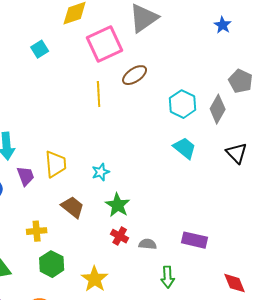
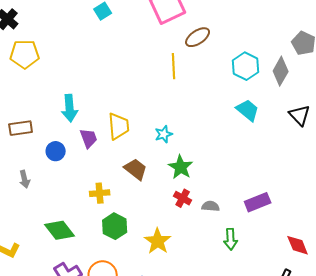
yellow line: (99, 94) -> (174, 66), moved
purple rectangle: (195, 240) -> (258, 202), turned -35

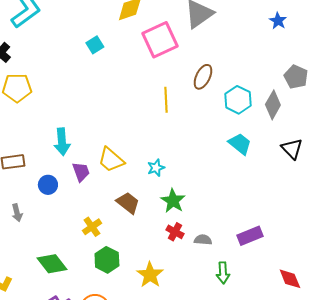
brown ellipse: (198, 37) -> (203, 77), moved, turned -30
yellow trapezoid: (119, 126) -> (111, 160), turned 136
yellow cross: (100, 193) -> (92, 227), turned -30

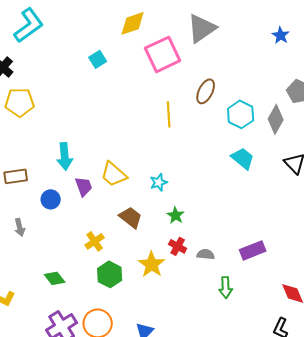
green star: (173, 201) -> (176, 215), size x0.7
green diamond: (52, 264) -> (55, 278), size x0.7
yellow star: (150, 275) -> (152, 264), moved

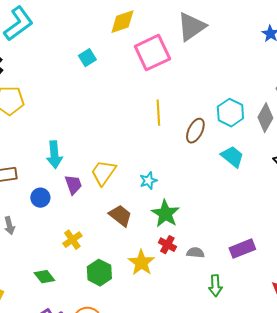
brown ellipse: (206, 91) -> (195, 131), moved
yellow trapezoid: (114, 174) -> (103, 173), turned 84
green star: (176, 215) -> (165, 214), size x1.6
yellow cross: (95, 241) -> (72, 240), moved

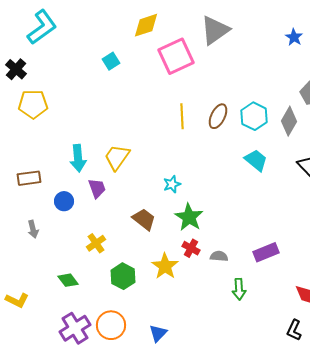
brown ellipse: (195, 131) -> (218, 116), moved
yellow trapezoid: (103, 173) -> (117, 157), moved

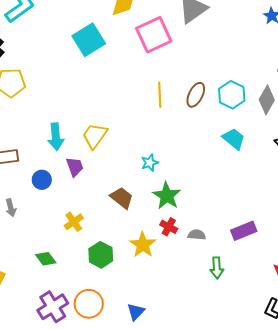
cyan square: (111, 61) -> (89, 40), size x1.8

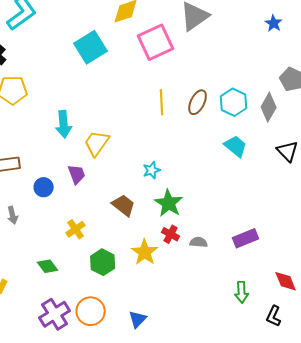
cyan arrow: (56, 137) -> (64, 124), moved
green arrow: (217, 268) -> (242, 292), moved

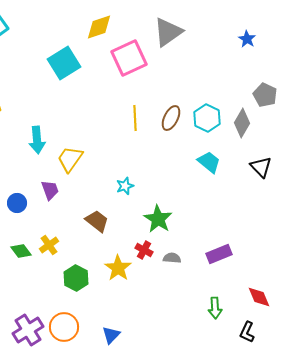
green star: (169, 203) -> (158, 219), moved
green diamond: (48, 266) -> (21, 251), moved

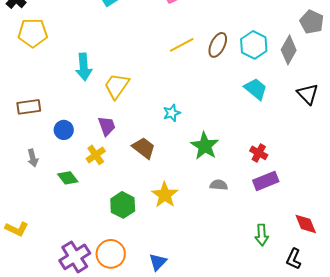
yellow line: (135, 118) -> (182, 45), turned 65
purple trapezoid: (50, 190) -> (107, 126), moved
yellow cross: (49, 245) -> (96, 155), moved
red cross: (144, 250) -> (259, 153), moved

